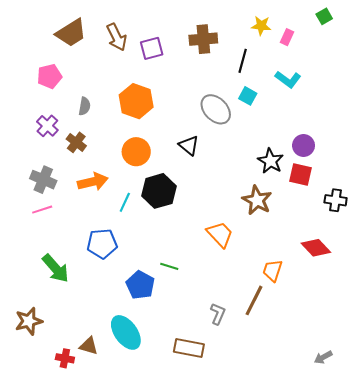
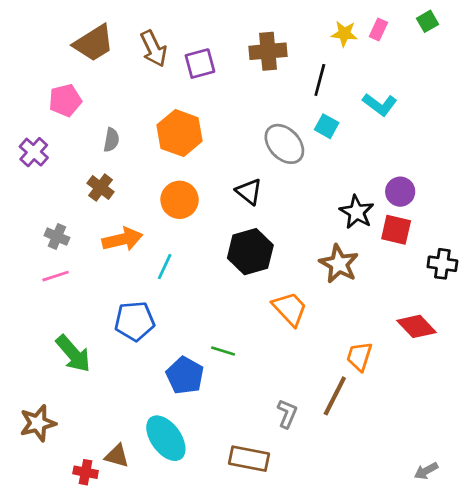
pink rectangle: (287, 37) -> (378, 30), moved
purple cross: (47, 126) -> (34, 152), moved
gray cross: (43, 180) -> (57, 237), size x0.7
black hexagon: (159, 191) -> (250, 252), moved

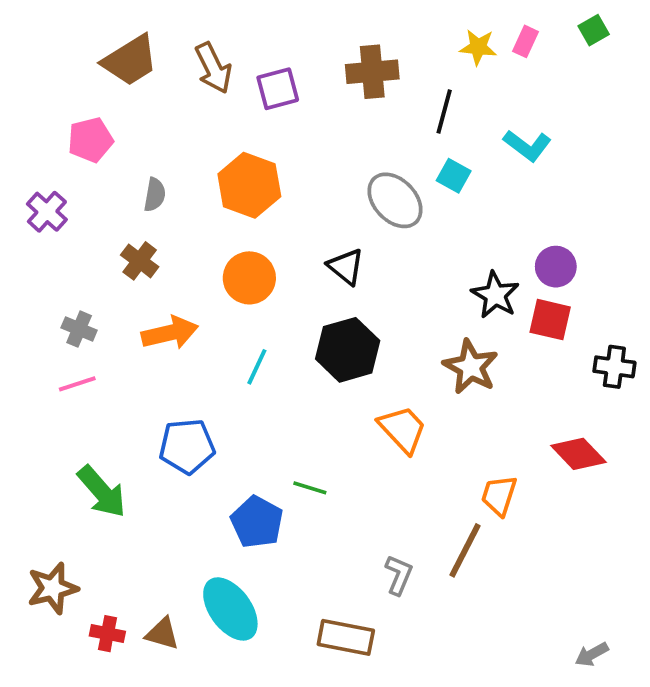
cyan line: (165, 267) -> (257, 367), moved
red cross: (86, 472) -> (107, 634), moved

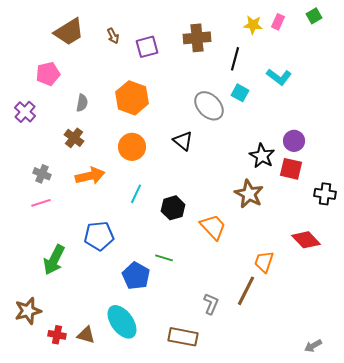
brown arrow: (213, 68) -> (113, 36), size x0.6
black hexagon: (348, 350) -> (173, 208), moved, size x0.7
green arrow: (102, 492) -> (54, 260), turned 68

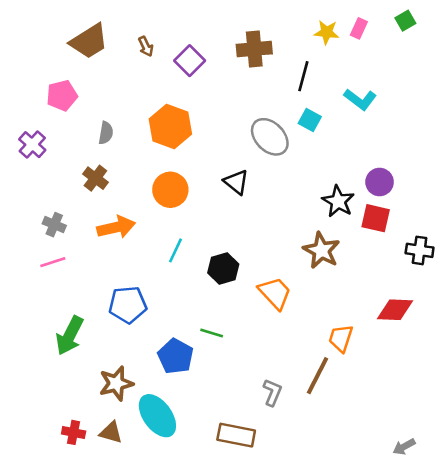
purple square: (147, 47) -> (190, 61), turned -30
red diamond: (306, 240) -> (395, 310), turned -44
brown star: (28, 311) -> (116, 383), moved

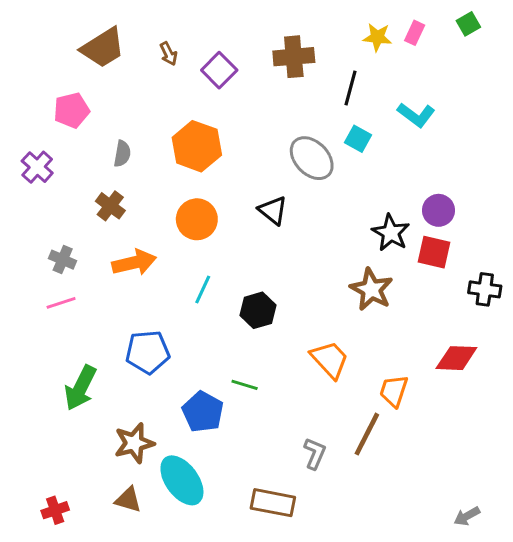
orange trapezoid: (275, 293) -> (330, 360), moved
red cross: (74, 432) -> (55, 510), moved, turned -30

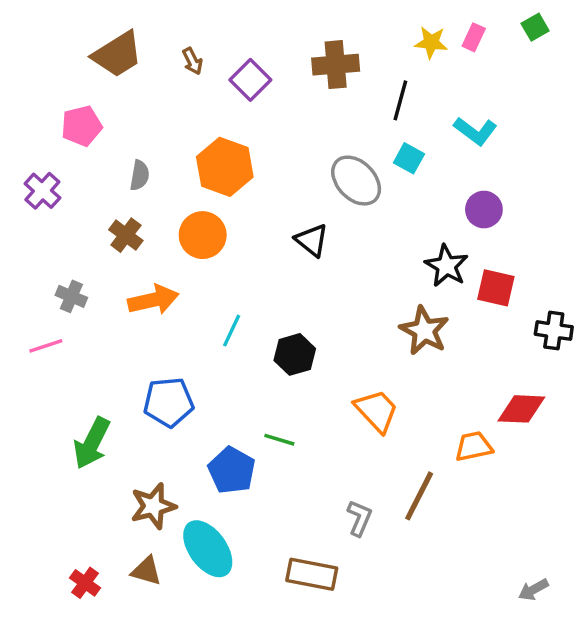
purple circle: (438, 210) -> (484, 210), moved
orange circle: (197, 219) -> (203, 235), moved
pink line: (61, 303) -> (46, 346), moved
orange trapezoid: (394, 391) -> (474, 446), moved, turned 60
red cross: (55, 510) -> (85, 583), moved, turned -35

